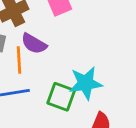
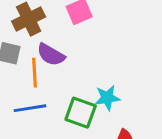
cyan star: (86, 83) -> (107, 98), size x0.7

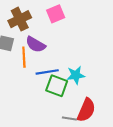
blue line: (30, 108) -> (47, 72), moved

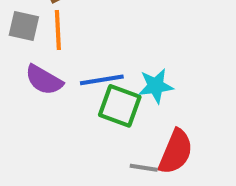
purple semicircle: (36, 44) -> (44, 80), moved
orange line: (24, 57) -> (58, 30), moved

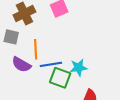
orange line: (58, 30) -> (36, 49), moved

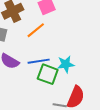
orange line: (36, 49) -> (36, 30), moved, turned 54

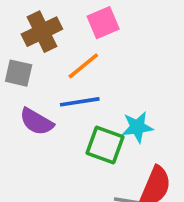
blue line: (39, 61) -> (80, 102), moved

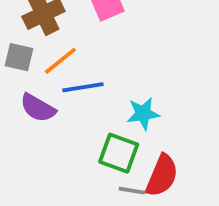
orange line: (83, 66) -> (60, 61), moved
green square: (105, 145) -> (119, 153), moved

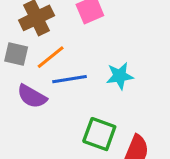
cyan star: (143, 114) -> (120, 76), moved

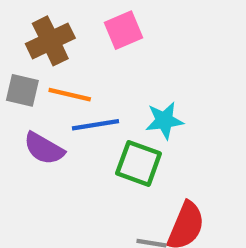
orange line: (51, 57) -> (70, 95), turned 52
green square: (99, 134) -> (139, 163), moved

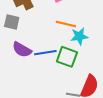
orange line: (70, 95) -> (66, 24), moved
blue line: (96, 125) -> (45, 53), moved

